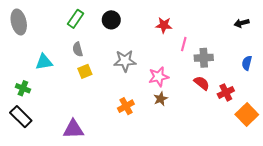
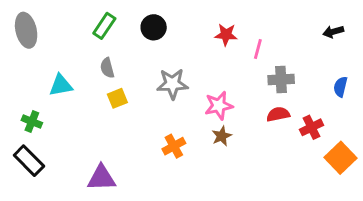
pink line: (184, 44) -> (258, 49), moved
red semicircle: (202, 83) -> (278, 114), turned -49

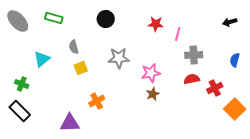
green rectangle: (104, 26) -> (54, 18), moved, turned 72
gray ellipse: (26, 30) -> (18, 21), turned -30
cyan triangle: (61, 85) -> (42, 59), turned -30
orange cross: (174, 146) -> (97, 101), moved

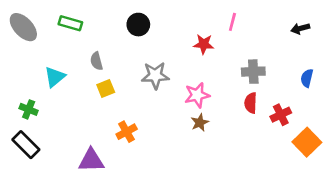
red star: (156, 24) -> (204, 44), moved
pink line: (178, 34) -> (232, 22), moved
red semicircle: (192, 79) -> (251, 103), turned -77

